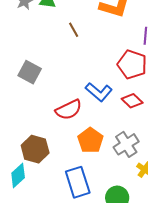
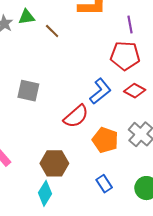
brown line: (74, 30) -> (52, 31), moved
blue L-shape: (99, 92) -> (100, 91), turned -64
blue rectangle: (78, 182) -> (104, 184), size x0.6

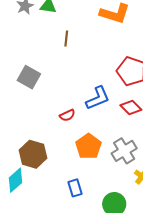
brown line: (52, 31) -> (66, 39), moved, turned 35
red semicircle: (76, 116) -> (67, 115), size x0.6

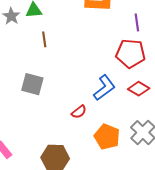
brown line: (66, 39) -> (44, 39), moved

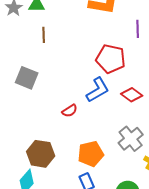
red pentagon: (130, 53) -> (111, 59), moved
orange pentagon: (107, 137) -> (91, 154), moved, turned 30

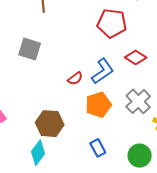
blue L-shape: (98, 90) -> (103, 71), moved
orange pentagon: (91, 154) -> (98, 105), moved

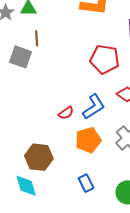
gray square: (30, 49) -> (21, 57), moved
cyan diamond: (38, 153) -> (26, 186), turned -55

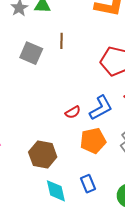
brown line: (37, 38) -> (62, 41), moved
cyan diamond: (26, 186) -> (56, 191), moved

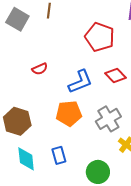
red semicircle: (73, 112) -> (40, 69), moved

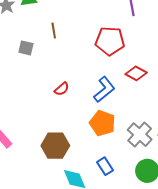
gray square: (17, 19) -> (26, 48), size x0.7
orange pentagon: (69, 113) -> (102, 123), turned -30
gray cross: (108, 119) -> (140, 135), moved

